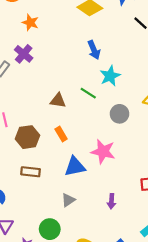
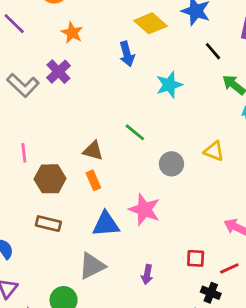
blue arrow: (94, 50) -> (127, 54), moved
cyan star: (110, 76) -> (169, 85), moved
brown triangle: (58, 101) -> (93, 151), moved
gray triangle: (68, 200) -> (92, 266), size x1.5

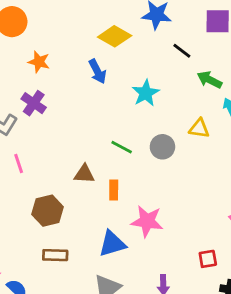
yellow triangle: (214, 151) -> (199, 128), moved
pink line: (24, 153) -> (19, 163), moved
gray circle: (171, 164) -> (162, 147), moved
orange rectangle: (93, 180) -> (114, 190), moved, turned 36

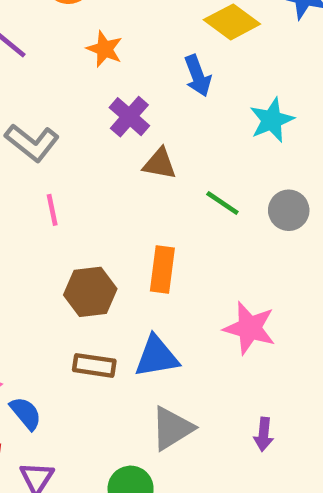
purple cross: (34, 103) -> (129, 117), moved
brown triangle: (84, 174) -> (160, 164), moved
orange rectangle: (114, 190) -> (162, 269), moved, size x1.4
blue triangle: (112, 244) -> (157, 356), moved

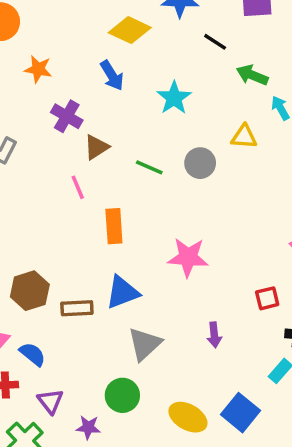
brown triangle: (160, 164) -> (96, 147), turned -32
pink line: (52, 210) -> (78, 187), moved
brown hexagon: (90, 292) -> (30, 291), moved

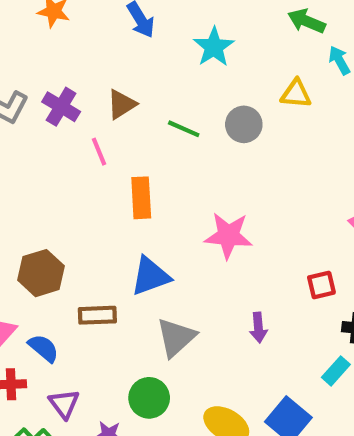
purple cross: (67, 116) -> (61, 107), moved
brown rectangle: (77, 308) -> (97, 315), moved

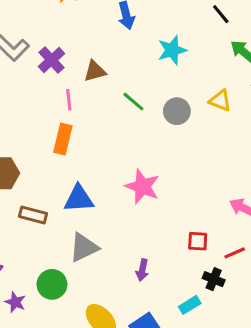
orange rectangle: (141, 198) -> (63, 139), moved
purple arrow: (258, 328) -> (142, 270), moved

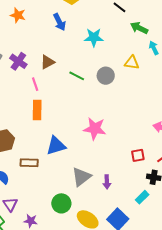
cyan star: (172, 50) -> (94, 37), turned 30
gray triangle: (84, 247) -> (81, 177), moved
green circle: (52, 284) -> (61, 203), moved

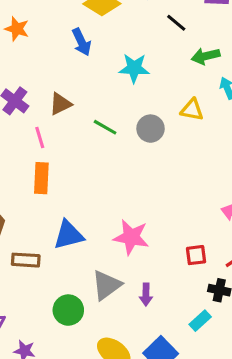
green arrow: (139, 28) -> (206, 56), turned -42
pink star: (95, 129) -> (131, 237), moved
green circle: (61, 203) -> (68, 310), moved

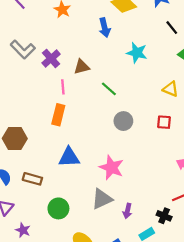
gray circle: (151, 129) -> (123, 121), moved
red square: (196, 255) -> (164, 122), moved
brown rectangle: (26, 260) -> (32, 179), moved
gray triangle: (106, 285) -> (102, 199), moved
purple arrow: (146, 295) -> (127, 211), moved

